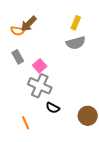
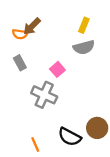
pink square: (40, 66) -> (57, 69), moved
black semicircle: (53, 108) -> (70, 137), moved, size x1.5
orange line: (26, 123) -> (35, 145), moved

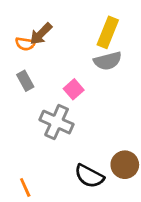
yellow rectangle: (84, 25) -> (108, 32), size x1.5
orange line: (35, 145) -> (25, 187), moved

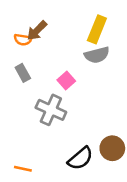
black semicircle: (89, 176) -> (80, 158), turned -68
orange line: (25, 187) -> (23, 169), turned -54

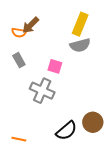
pink square: (66, 81) -> (55, 66), turned -32

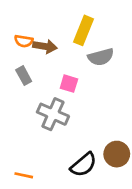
yellow rectangle: (80, 24) -> (84, 30), moved
brown arrow: (31, 25) -> (45, 46), moved, turned -126

